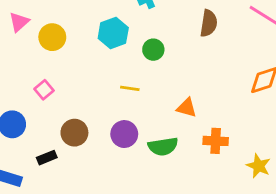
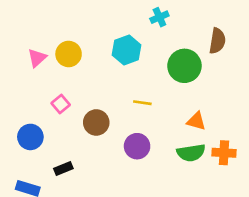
pink triangle: (19, 22) -> (37, 58), moved
green circle: (153, 50) -> (184, 66), moved, size x1.6
brown circle: (74, 133) -> (96, 122), moved
green semicircle: (163, 146) -> (191, 153), moved

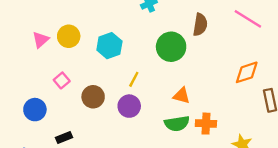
cyan hexagon: (127, 50) -> (109, 46), moved
yellow line: (142, 103) -> (134, 79), turned -70
purple circle: (137, 146) -> (129, 106), moved

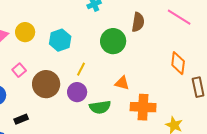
orange diamond: (247, 72) -> (178, 63), turned -65
brown circle: (93, 97) -> (46, 84), size x1.4
green semicircle: (177, 124) -> (100, 107), moved
orange cross: (206, 124) -> (143, 107), size x1.4

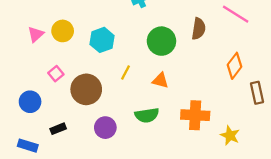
brown semicircle: (138, 22) -> (199, 29), moved
orange diamond: (178, 63) -> (235, 66), turned 30
orange triangle: (122, 83) -> (160, 80), moved
purple circle: (77, 92) -> (105, 128), moved

